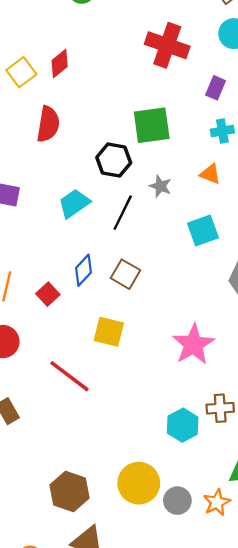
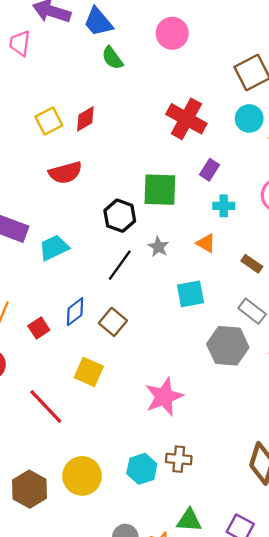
purple rectangle: (216, 88) -> (210, 170), moved
red semicircle: (48, 124) -> (65, 173), turned 56
cyan trapezoid: (74, 203) -> (54, 248), moved
yellow circle: (139, 483) -> (82, 476), moved
brown hexagon: (69, 492) -> (30, 489), moved

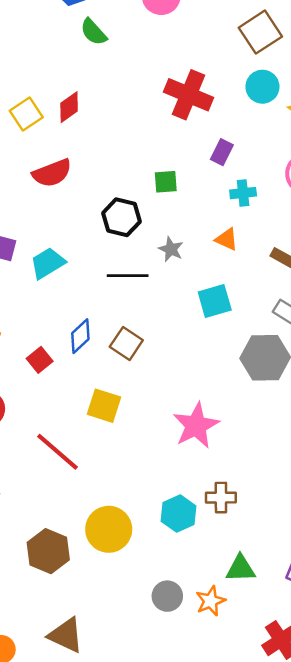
green square: (160, 190) -> (166, 182), size x0.6
black line: (120, 265) -> (128, 276), turned 60

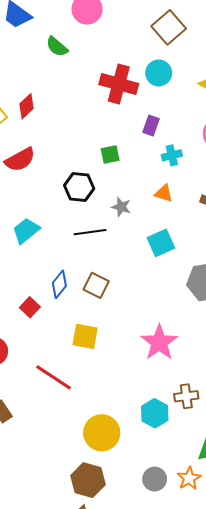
green semicircle: (94, 32) -> (57, 47), moved
cyan circle: (262, 87) -> (159, 73), moved
brown hexagon: (48, 551) -> (88, 480), moved

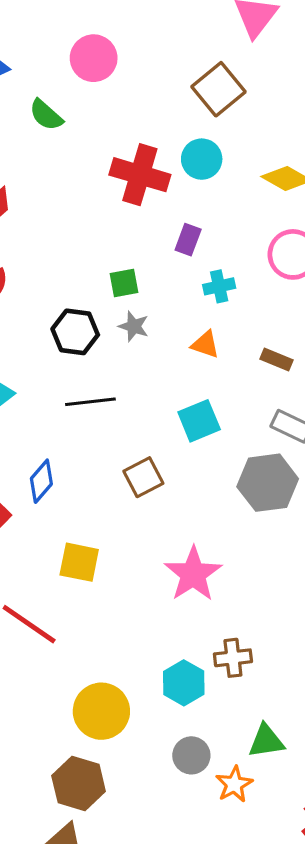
gray star: (121, 207) -> (134, 326), moved
brown square: (96, 285) -> (143, 477), moved, turned 35
gray circle: (155, 479) -> (191, 755), moved

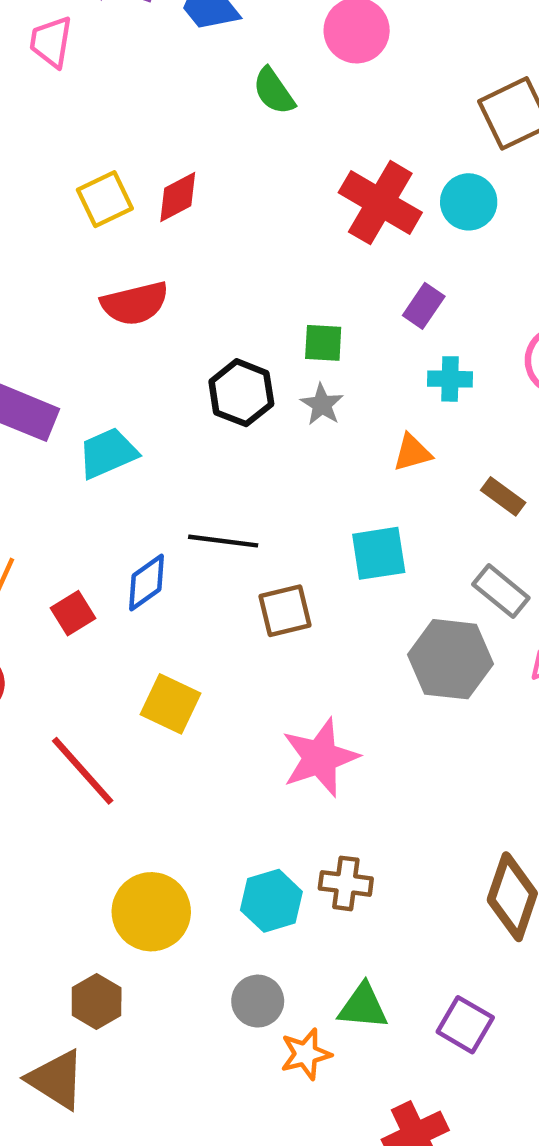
orange triangle: (205, 344) -> (412, 453), turned -48
black line: (90, 402) -> (223, 541), moved
brown hexagon: (79, 784) -> (97, 1002), size x0.7

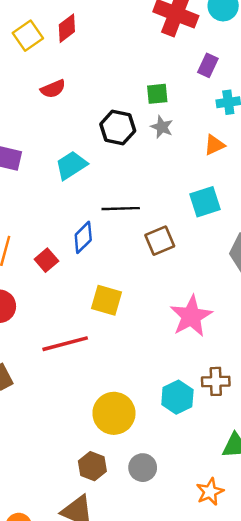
red semicircle: (135, 303) -> (53, 89), size x0.7
cyan trapezoid: (108, 453) -> (71, 165), moved
red line: (83, 771) -> (65, 344), turned -54
gray circle: (258, 1001) -> (143, 468), moved
orange star: (306, 1054) -> (210, 492), moved

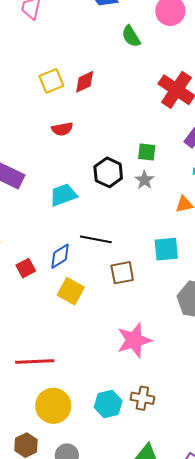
yellow square: (106, 300) -> (71, 291), moved
red line: (65, 344) -> (35, 361), moved

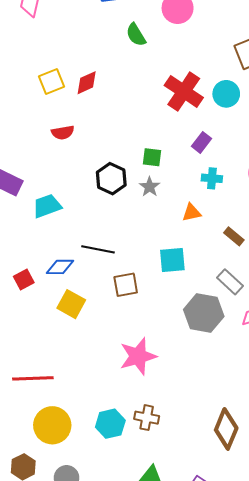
cyan trapezoid: (63, 195) -> (47, 206), moved
blue diamond: (60, 256) -> (60, 267), turned 32

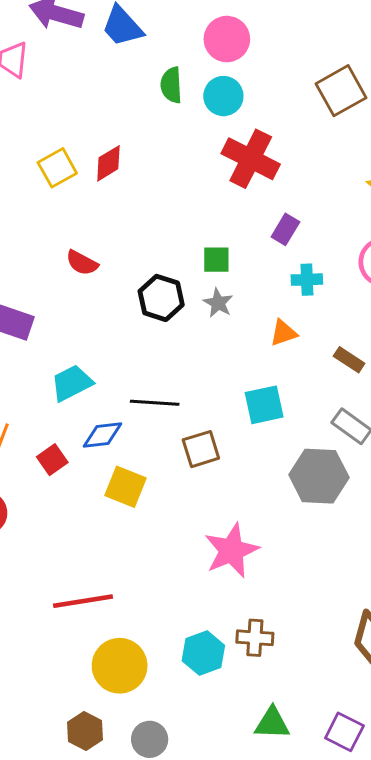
green semicircle: (136, 35) -> (171, 85), turned 35
cyan circle: (226, 94) -> (223, 96), moved
red semicircle: (63, 132) -> (82, 263), moved, turned 45
cyan trapezoid: (47, 206) -> (72, 383), moved

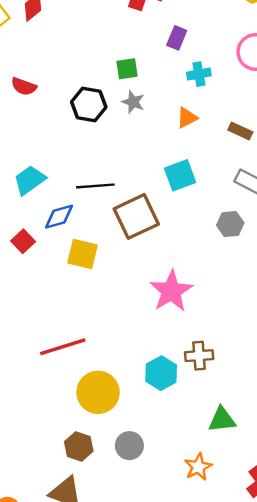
brown square: (201, 449) -> (136, 216), size x1.5
gray hexagon: (319, 476) -> (230, 224), size x0.6

